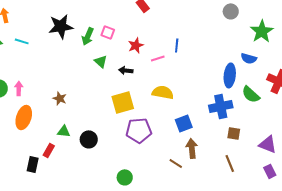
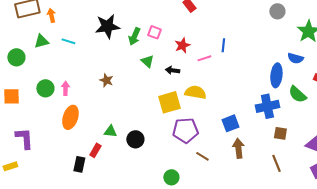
yellow semicircle: (163, 92) -> (195, 92), moved
brown star: (60, 98) -> (106, 80), moved
brown line: (176, 163) -> (202, 156), moved

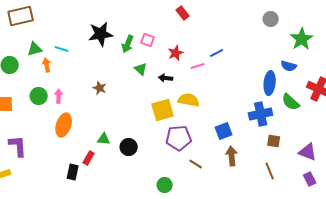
orange arrow: (51, 15) -> (47, 65), moved
blue line: (223, 45) -> (217, 53), turned 56

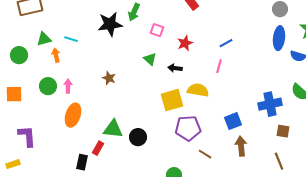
green arrow: (128, 44) -> (134, 12), moved
pink line: (198, 66) -> (219, 66), moved, turned -56
blue ellipse: (270, 83) -> (279, 38), moved
green triangle: (104, 139) -> (113, 129), size x1.5

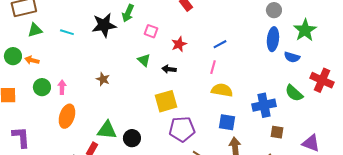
green triangle: (44, 39) -> (35, 30), moved
cyan line: (71, 39) -> (67, 32), moved
orange arrow: (56, 55) -> (32, 60), moved, turned -64
yellow semicircle: (198, 90) -> (222, 90), moved
blue square: (233, 121) -> (227, 122), turned 30

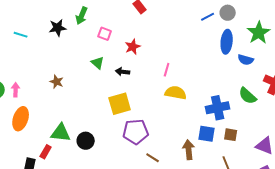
black star: (104, 25) -> (58, 28), size x0.7
blue line: (220, 44) -> (208, 17), moved
blue square: (227, 122) -> (207, 134), moved

